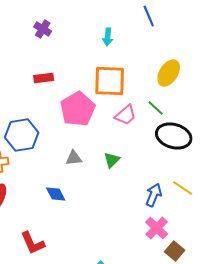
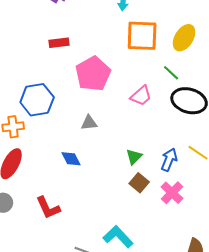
orange square: (110, 81) -> (142, 36), moved
pink trapezoid: (126, 115) -> (141, 96), moved
green triangle: (112, 160) -> (134, 157), moved
brown square: (175, 251) -> (139, 183), moved

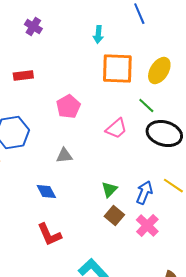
red rectangle: (59, 43) -> (23, 76), moved
pink pentagon: (93, 74) -> (68, 107), size x0.7
red L-shape: (48, 208) -> (49, 235), moved

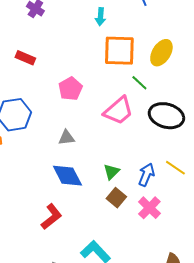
red rectangle: (23, 76) -> (25, 58), turned 30
green line: (146, 106) -> (139, 83), moved
pink trapezoid: (116, 129) -> (118, 111), size x1.4
blue diamond: (46, 192) -> (67, 176), moved, size x1.5
red L-shape: (49, 235) -> (51, 217), turned -104

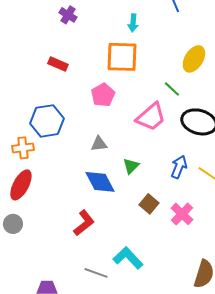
orange square: (119, 51) -> (122, 57), moved
green triangle: (111, 172) -> (131, 166), moved
blue arrow: (146, 175) -> (179, 167), moved

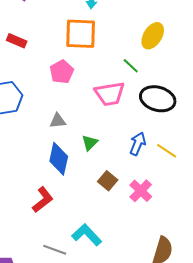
pink trapezoid: (151, 117) -> (110, 94), turned 32
blue diamond: (100, 182) -> (59, 159), turned 40

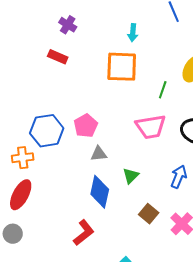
red rectangle: (17, 41) -> (58, 57), moved
green line: (131, 66) -> (163, 90), moved, turned 66
pink pentagon: (62, 72) -> (86, 126), moved

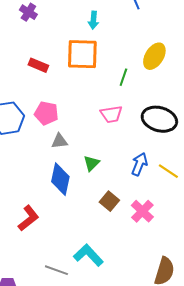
red rectangle: (58, 57) -> (38, 65), moved
pink pentagon: (86, 126) -> (46, 113), turned -30
pink trapezoid: (151, 127) -> (111, 114), size x0.7
red L-shape: (84, 233) -> (28, 218), moved

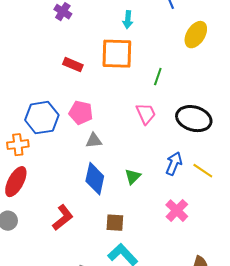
yellow ellipse: (154, 56) -> (196, 35), moved
pink trapezoid: (111, 114) -> (146, 114), turned -105
green triangle: (91, 163) -> (133, 177), moved
brown square: (109, 201) -> (115, 223), moved, turned -36

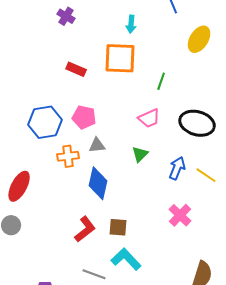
pink trapezoid: (146, 114) -> (149, 118), turned 90
orange cross: (18, 145) -> (68, 156), moved
green triangle: (133, 177) -> (140, 154), moved
red L-shape: (63, 218) -> (85, 229), moved

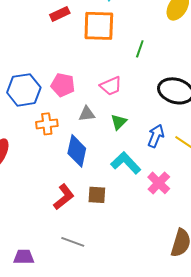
red rectangle: (76, 69) -> (60, 14), moved, turned -48
pink trapezoid: (149, 118) -> (111, 86), moved
gray triangle: (97, 145) -> (87, 114), moved
cyan L-shape: (126, 259) -> (126, 163), moved

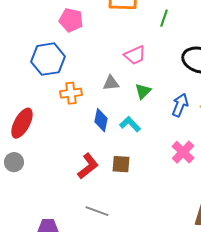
pink pentagon: (63, 85) -> (71, 20), moved
blue diamond: (77, 151) -> (101, 120), size x0.7
cyan L-shape: (126, 163) -> (130, 124), moved, size x0.7

